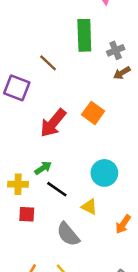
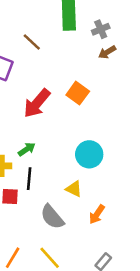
black line: (57, 189) -> (29, 179), moved, turned 60
orange arrow: (123, 224) -> (97, 214), moved

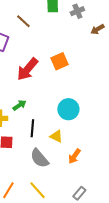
brown arrow: (107, 52) -> (97, 29), moved
orange square: (78, 93) -> (59, 61), turned 30
black line: (29, 179) -> (32, 128), moved

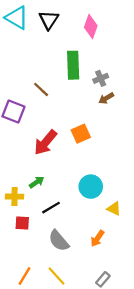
brown arrow: (97, 29) -> (106, 98), moved
black line: (32, 128) -> (51, 208), turned 54
yellow triangle: (56, 136) -> (114, 209), moved

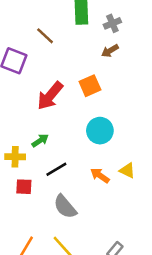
brown arrow: (106, 98) -> (110, 51), moved
cyan circle: (91, 187) -> (100, 131), moved
orange arrow: (97, 238) -> (100, 175), moved, turned 91

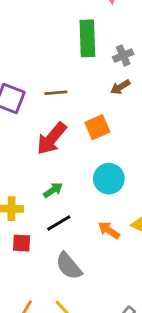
brown line: (45, 36) -> (56, 93), moved, turned -48
green arrow: (40, 141) -> (53, 190), moved

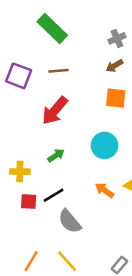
green rectangle: (87, 38) -> (52, 28), moved, turned -44
orange square: (97, 127) -> (116, 98), moved, turned 30
black line: (59, 223) -> (54, 195), moved

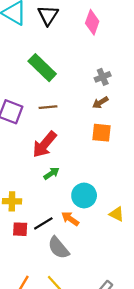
cyan circle: (105, 145) -> (84, 195), moved
green arrow: (56, 155) -> (52, 173), moved
orange arrow: (105, 190) -> (70, 219), moved

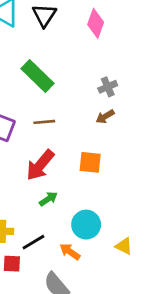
orange square: (101, 133) -> (90, 162), moved
black line: (43, 223) -> (33, 242), moved

